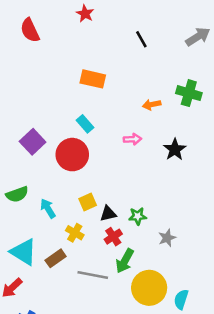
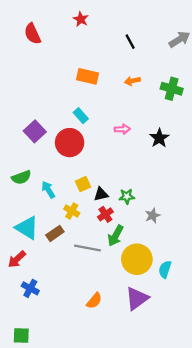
orange arrow: (152, 105) -> (132, 81), moved

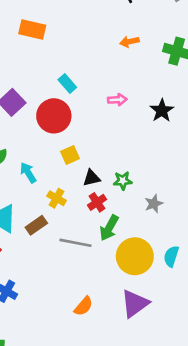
orange rectangle: (87, 76) -> (32, 30), moved
yellow square: (83, 184) -> (70, 155), moved
cyan semicircle: (165, 269) -> (171, 256), moved

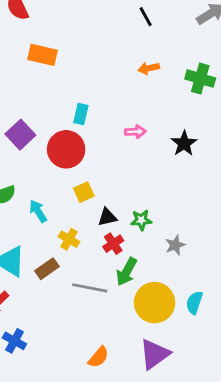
cyan rectangle: (67, 84) -> (81, 114), turned 54

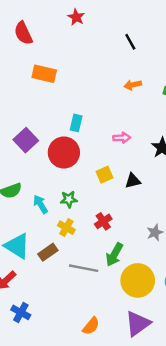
yellow square: (84, 192) -> (104, 175), moved
black triangle: (107, 217) -> (133, 181), moved
green star: (141, 220) -> (69, 199), moved
red cross: (113, 244) -> (103, 221), moved

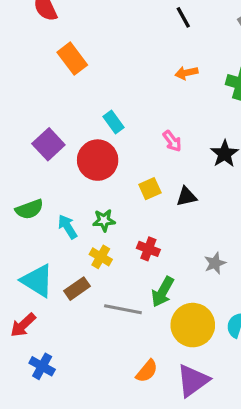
orange rectangle: (44, 74) -> (72, 59), turned 40
cyan rectangle: (76, 123) -> (113, 122), turned -49
pink arrow: (122, 138) -> (172, 141), turned 56
red cross: (103, 221) -> (148, 249), turned -35
orange semicircle: (91, 326) -> (147, 371), moved

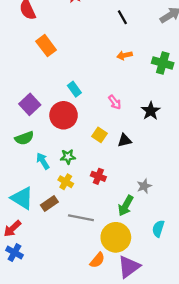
yellow square: (150, 189) -> (99, 135), turned -32
green semicircle: (29, 209) -> (24, 138), moved
green arrow: (163, 292) -> (126, 206), moved
yellow circle: (193, 325) -> (116, 237), moved
blue cross: (42, 366) -> (14, 253), moved

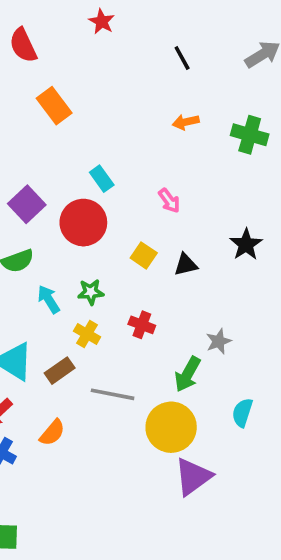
black star: (151, 111) -> (246, 244), moved
orange semicircle: (97, 260) -> (52, 433), moved

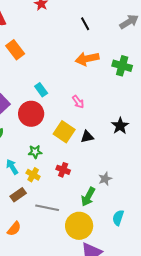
orange arrow: (186, 122) -> (87, 59), size x1.6
yellow square: (144, 255) -> (64, 132), size x1.5
cyan arrow: (49, 299) -> (12, 167), moved

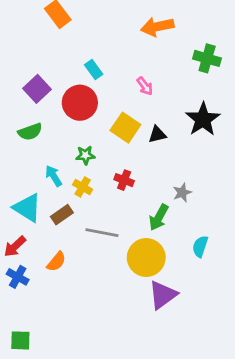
green cross: (122, 66) -> (207, 58), moved
black star: (120, 126) -> (203, 119), size x1.4

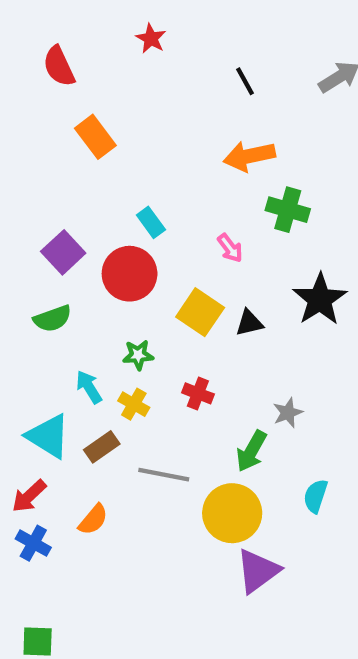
green cross: (207, 58) -> (288, 210), moved

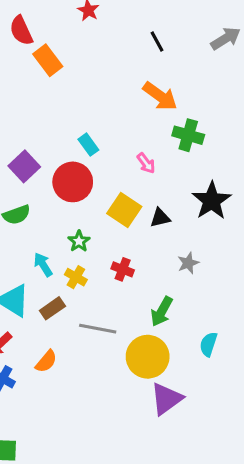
orange rectangle: (95, 137) -> (48, 60), moved
orange arrow: (249, 156) -> (160, 96), turned -132
green star: (138, 355) -> (79, 241), turned -30
gray star: (288, 413) -> (188, 263), moved

